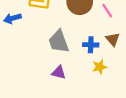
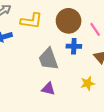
blue cross: (91, 45) -> (74, 46), moved

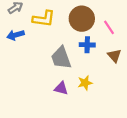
yellow star: (88, 83) -> (85, 83), moved

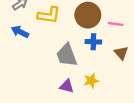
pink line: (109, 27) -> (116, 24), turned -48
blue arrow: (15, 35) -> (20, 32), turned 42

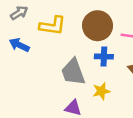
yellow star: (91, 81) -> (101, 91), moved

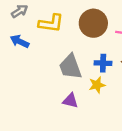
blue cross: (104, 57) -> (103, 63), moved

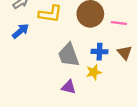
blue arrow: (20, 41) -> (21, 31), turned 114

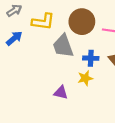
gray trapezoid: (69, 55) -> (63, 46), moved

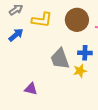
gray trapezoid: (63, 46) -> (60, 59), moved
purple triangle: (61, 93) -> (31, 89), moved

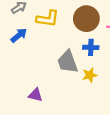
blue cross: (85, 53) -> (91, 47), moved

